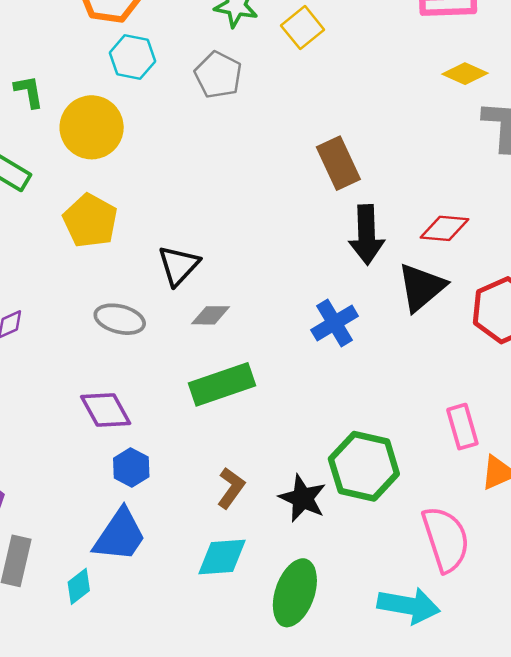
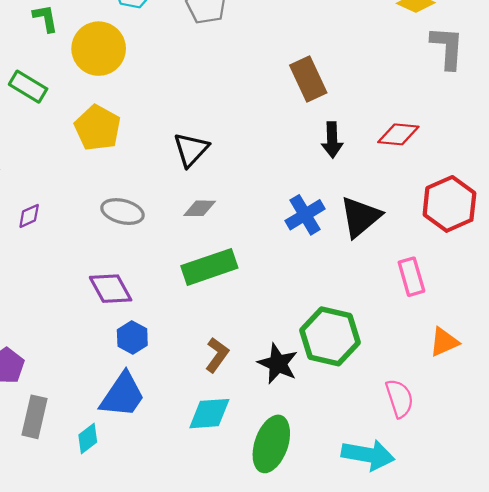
black arrow: (366, 235) -> (332, 140), size x0.7
black triangle: (179, 265) -> (191, 150), moved
black triangle: (421, 287) -> (360, 217), moved
pink rectangle: (462, 427) -> (411, 277), moved
pink semicircle: (446, 539) -> (399, 398), size x0.7

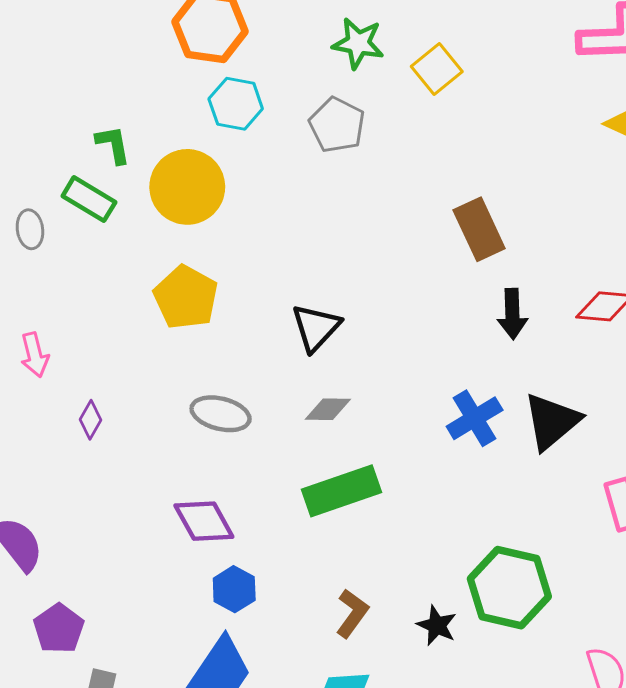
green rectangle: (28, 87) -> (89, 199), moved
purple diamond: (29, 216) -> (90, 420), turned -36
black star: (278, 364) -> (437, 625), size x0.7

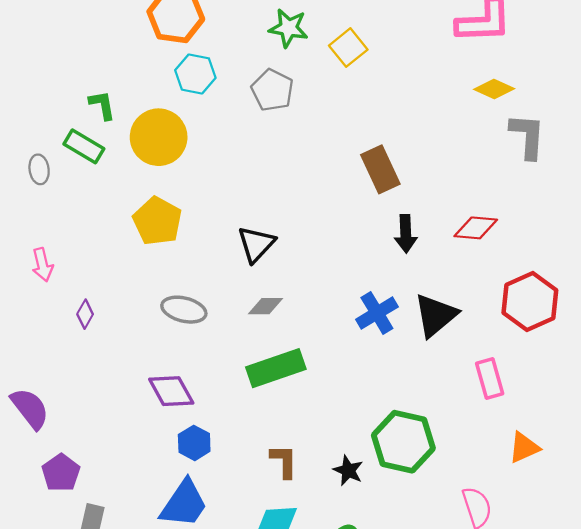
brown L-shape: (352, 613) -> (284, 461), turned -36

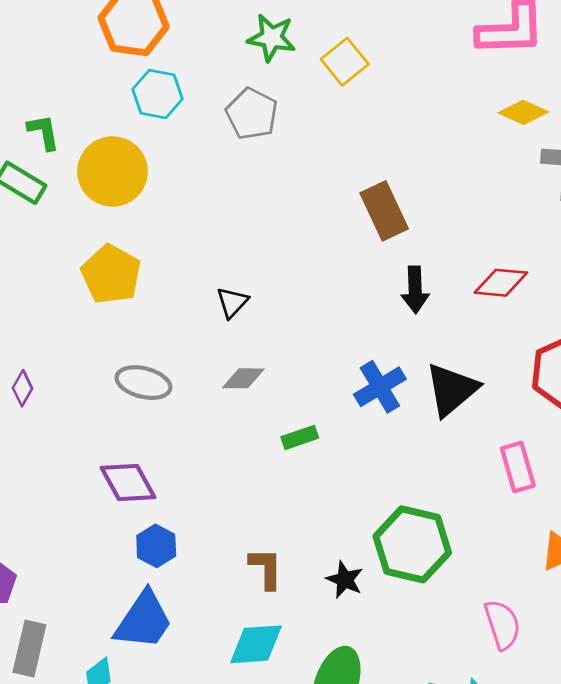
black triangle: (256, 244) -> (232, 302), size x0.7
green rectangle: (276, 368) -> (300, 437), moved, size x0.5

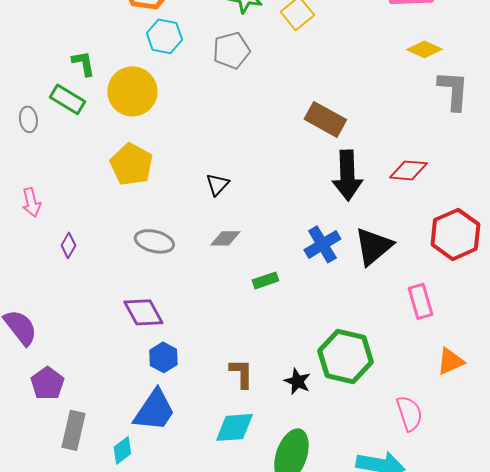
gray pentagon: (252, 114) -> (231, 50), turned 30
brown rectangle: (384, 211) -> (325, 119), turned -36
black arrow: (415, 290) -> (347, 175), size x1.5

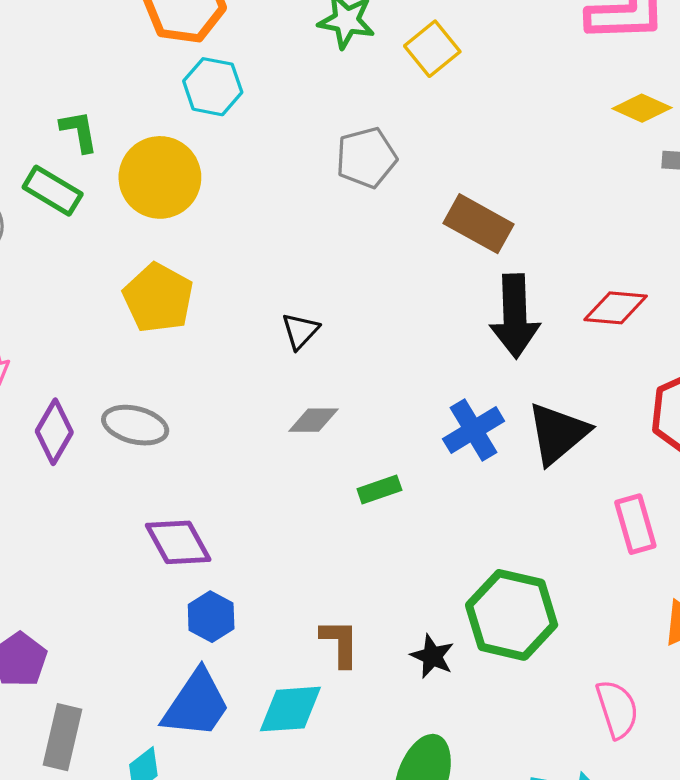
gray pentagon: (231, 50) -> (366, 158), moved
gray ellipse: (154, 241) -> (135, 425), moved
purple diamond: (68, 245) -> (54, 432), size x1.5
cyan diamond: (234, 427) -> (290, 709), moved

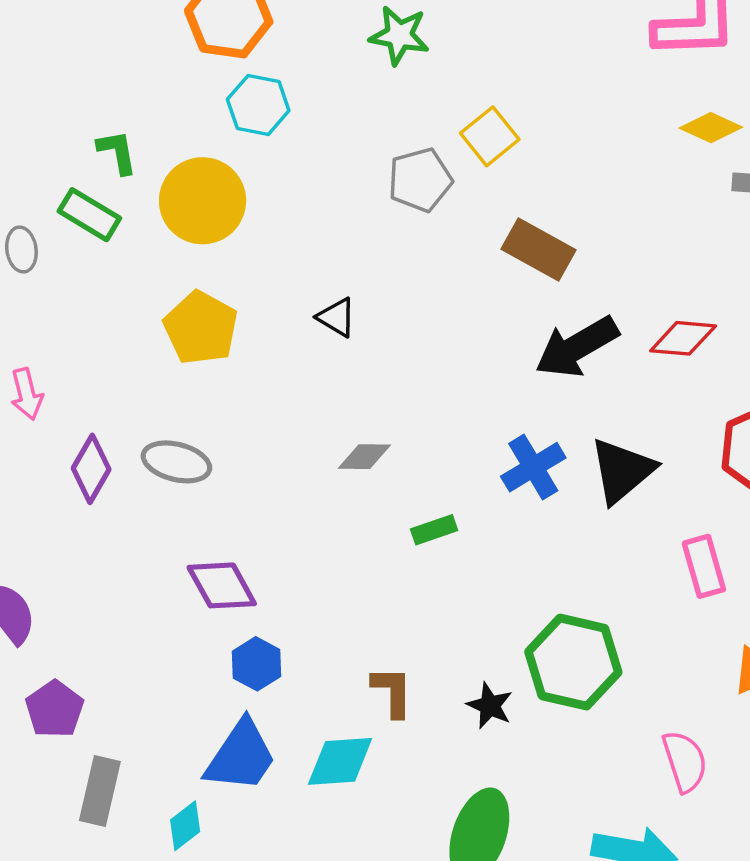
yellow square: (432, 49) -> (490, 136), moved
black arrow: (515, 316) -> (577, 347), turned 62
black triangle: (300, 331) -> (337, 317), moved, turned -42

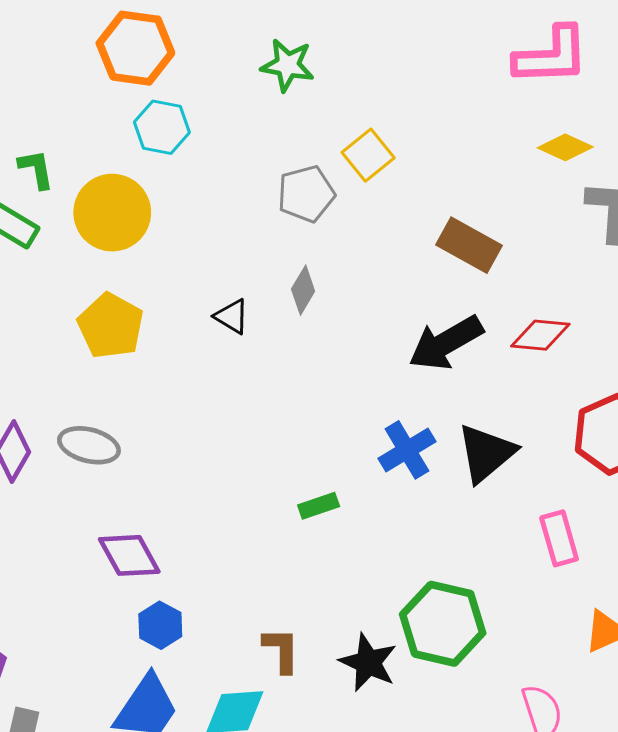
brown rectangle: (539, 249) -> (469, 245), moved
gray diamond: (364, 457) -> (303, 290), moved, turned -60
black star: (490, 706) -> (368, 662), size x1.4

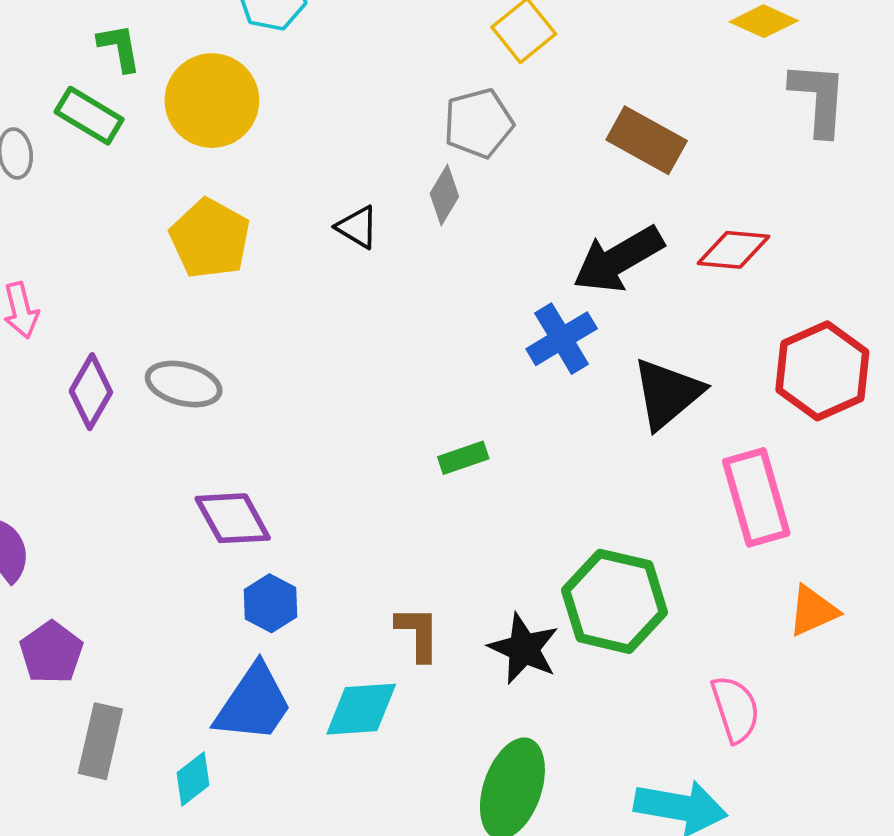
gray pentagon: (306, 194) -> (478, 123), moved
blue cross: (407, 450) -> (562, 339), moved
pink rectangle: (559, 538) -> (756, 497), size x1.4

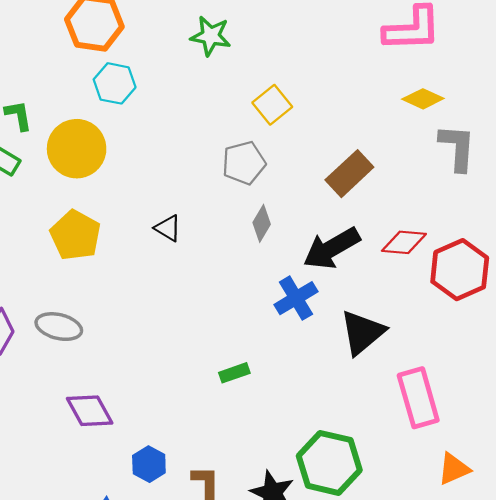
brown rectangle: (647, 140) -> (349, 174), turned -72
gray diamond: (444, 195) -> (262, 223), moved
red hexagon: (822, 371) -> (460, 270), moved
blue hexagon: (271, 603) -> (149, 464), moved

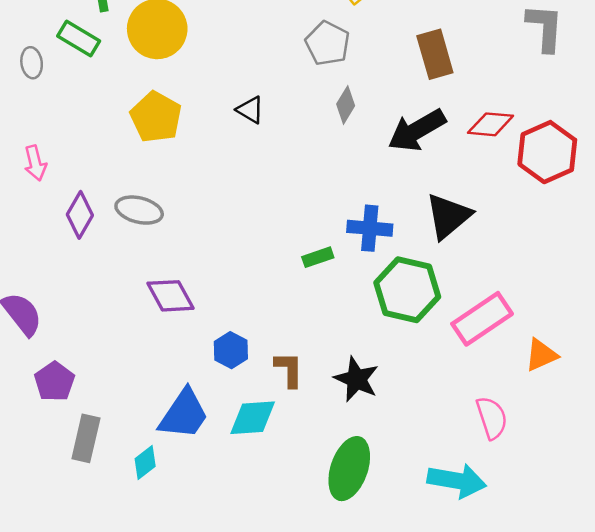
gray pentagon: (244, 163) -> (327, 43), turned -30
brown rectangle: (349, 174) -> (435, 54), turned -63
blue cross: (296, 298) -> (370, 228), moved, turned 36
pink rectangle: (418, 398) -> (482, 319), moved, turned 72
green hexagon: (329, 463) -> (407, 290), moved

